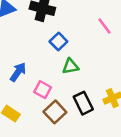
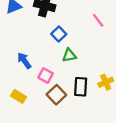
blue arrow: (18, 72) -> (24, 61), turned -70
black rectangle: (83, 103) -> (81, 87), turned 30

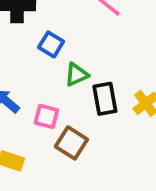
black rectangle: (81, 87) -> (105, 99), moved

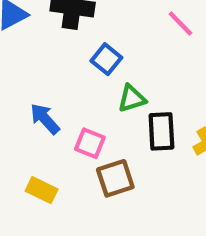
brown square: (71, 143) -> (115, 178), turned 32

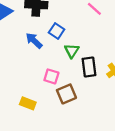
green triangle: (132, 98) -> (72, 51), turned -35
blue arrow: (45, 119) -> (34, 41), moved

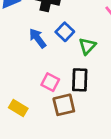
green triangle: (72, 51) -> (87, 46), moved
black rectangle: (89, 67) -> (80, 80), moved

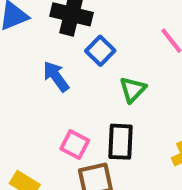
blue square: (65, 32) -> (100, 51), moved

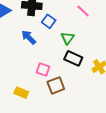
black rectangle: (120, 142) -> (73, 58), moved, turned -60

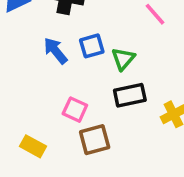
blue square: (49, 21) -> (92, 46), moved, turned 32
black rectangle: (73, 58) -> (130, 95), turned -42

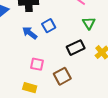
green triangle: (123, 59) -> (89, 23), moved
pink square: (75, 110) -> (37, 64), moved

